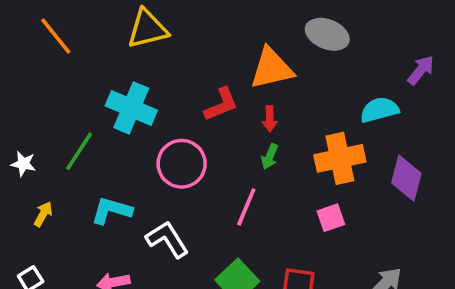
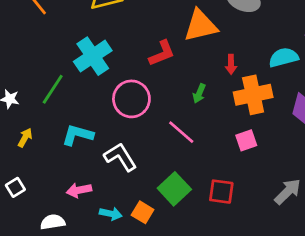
cyan cross: (131, 108) -> (93, 56), turned 33
red arrow: (270, 119) -> (231, 64), moved
pink line: (246, 207) -> (181, 132), turned -72

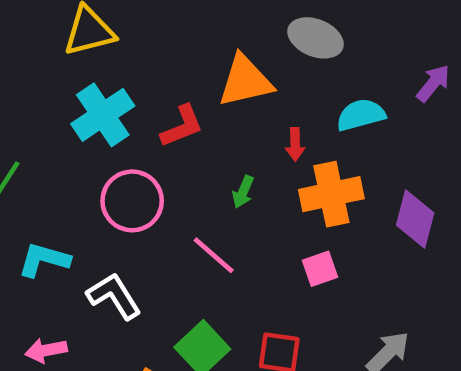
cyan cross: (93, 56) -> (103, 115), moved
cyan semicircle: (284, 57) -> (361, 115), moved

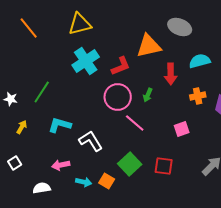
red arrow: (295, 144) -> (171, 74), size x1.5
orange cross: (331, 194) -> (198, 96), moved, size x0.6
pink circle: (132, 201) -> (118, 97), moved

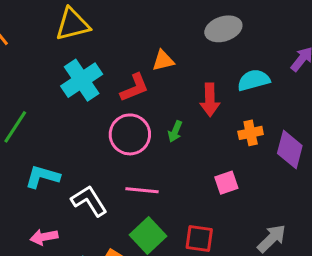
gray ellipse: (180, 27) -> (223, 29), turned -40
orange triangle: (149, 46) -> (163, 61), moved, size x0.6
pink line: (135, 123) -> (142, 190), moved, turned -35

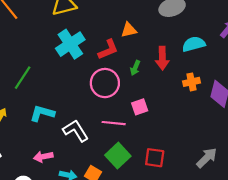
green arrow: (175, 131) -> (135, 68), moved
pink square: (226, 183) -> (140, 107), moved

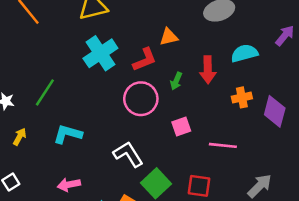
pink line: (114, 123) -> (223, 145), moved
white L-shape: (76, 131) -> (128, 154), moved

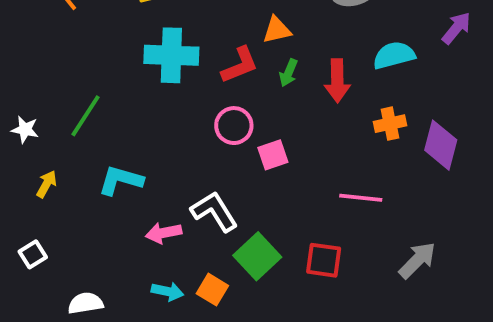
cyan cross: (100, 53) -> (171, 55), turned 36
green arrow: (176, 81) -> (289, 73), moved
pink circle: (141, 99) -> (234, 126), size x0.7
pink square: (181, 127) -> (273, 155), moved
pink arrow: (69, 185) -> (164, 233), moved

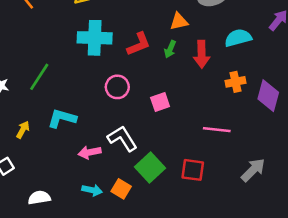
orange triangle: (277, 30) -> (179, 21), moved
pink circle: (234, 126) -> (117, 87), moved
yellow arrow: (46, 184) -> (23, 130), moved

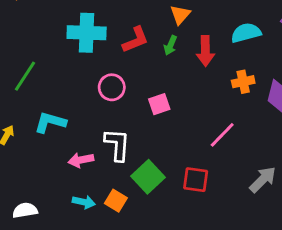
orange triangle: (179, 21) -> (180, 15), turned -36
pink line: (217, 130) -> (222, 135), turned -52
white L-shape: (122, 138) -> (117, 145), turned 36

